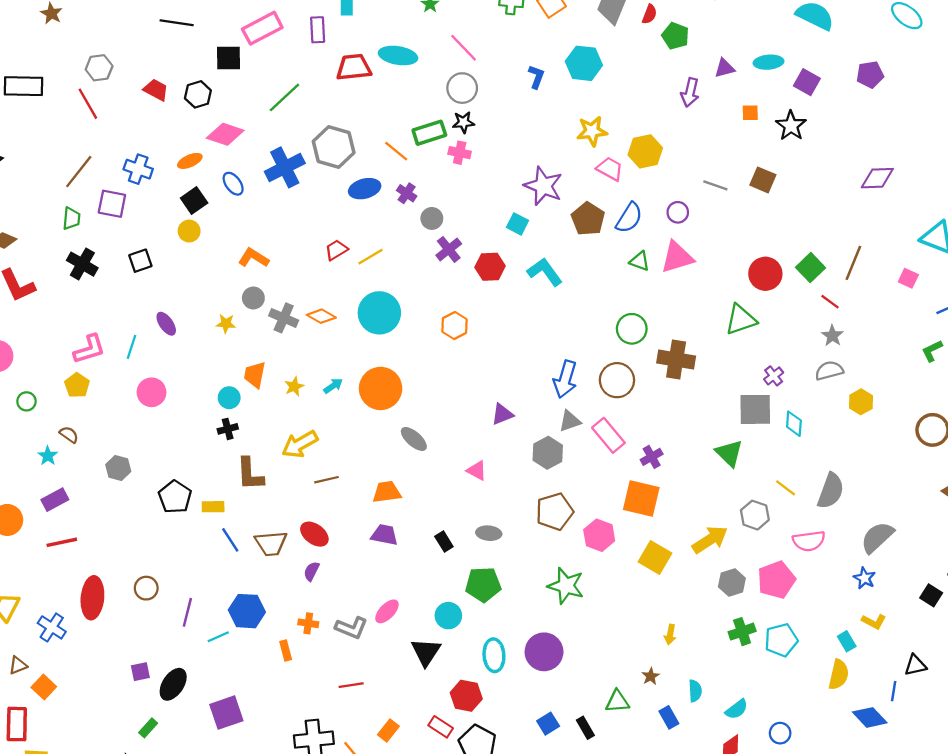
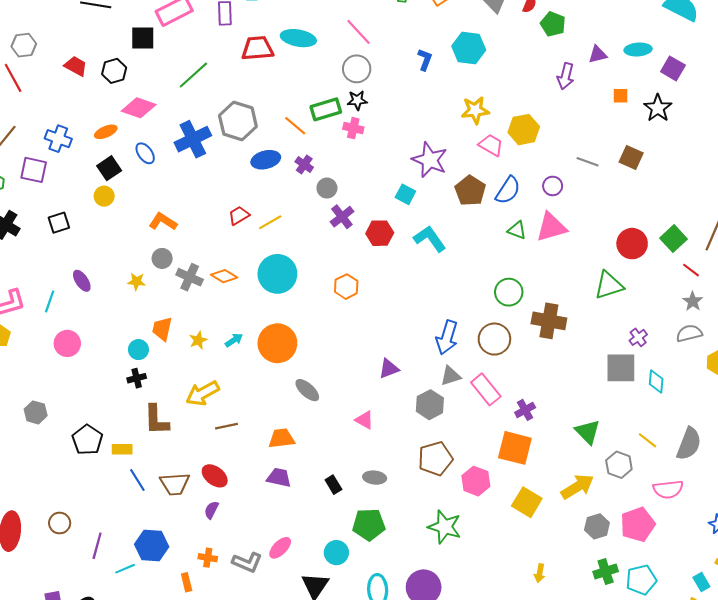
green triangle: (729, 453) -> (588, 432), moved

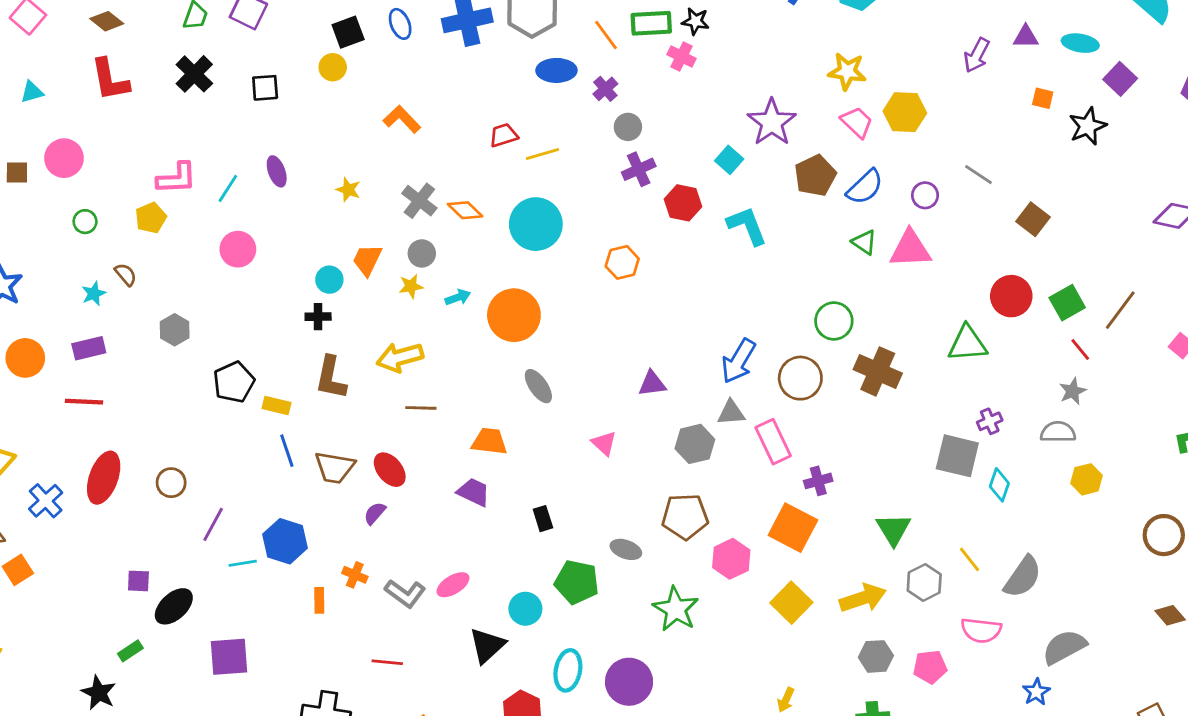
brown square: (631, 158) -> (1033, 219), moved
gray circle: (162, 258) -> (422, 253), moved
gray ellipse: (375, 478) -> (626, 549), moved
pink pentagon: (638, 525) -> (930, 667), size x0.7

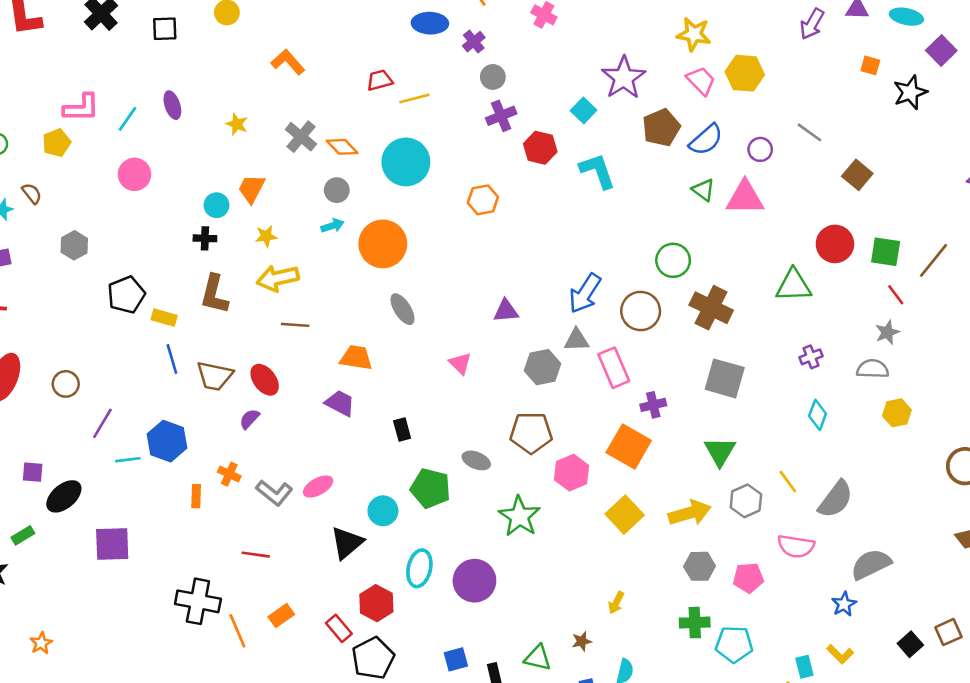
gray circle: (422, 253) -> (337, 190), moved
yellow star: (411, 286) -> (266, 236), moved
green square: (1067, 303) -> (886, 252), turned 36
gray square: (957, 456) -> (725, 378), moved

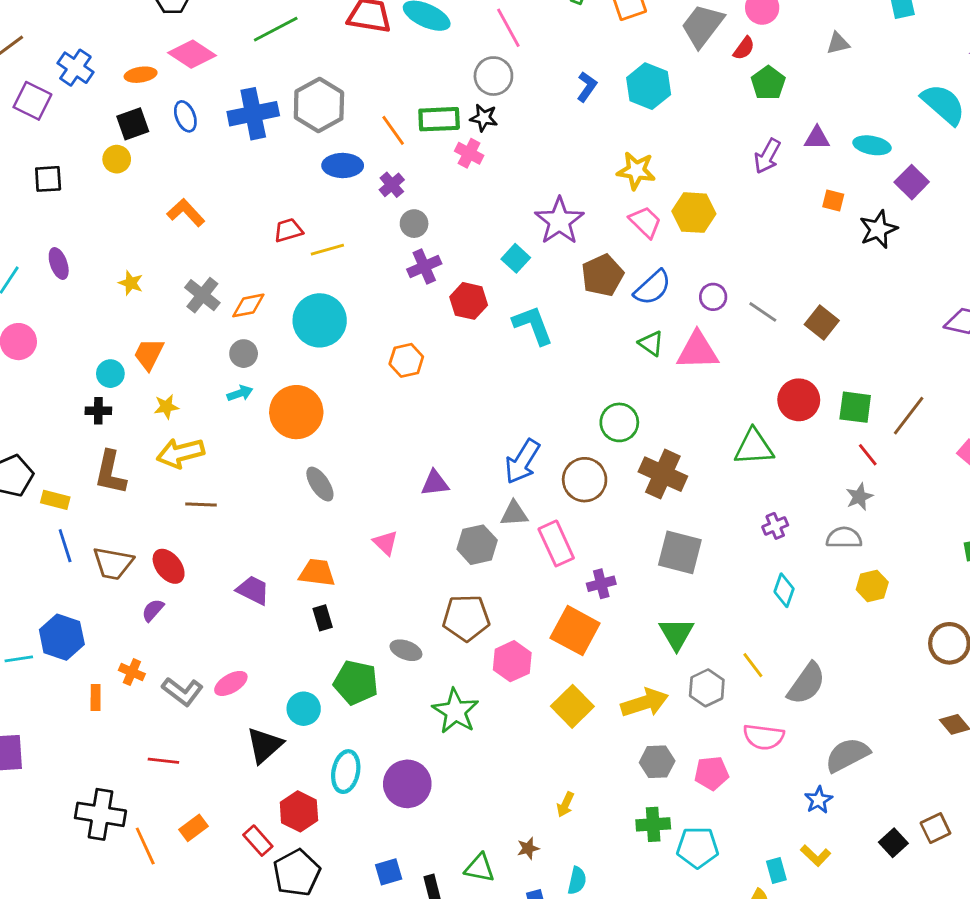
gray line: (809, 132) -> (763, 312), moved
orange diamond: (342, 147) -> (248, 305), turned -56
orange trapezoid: (356, 358) -> (317, 573), moved

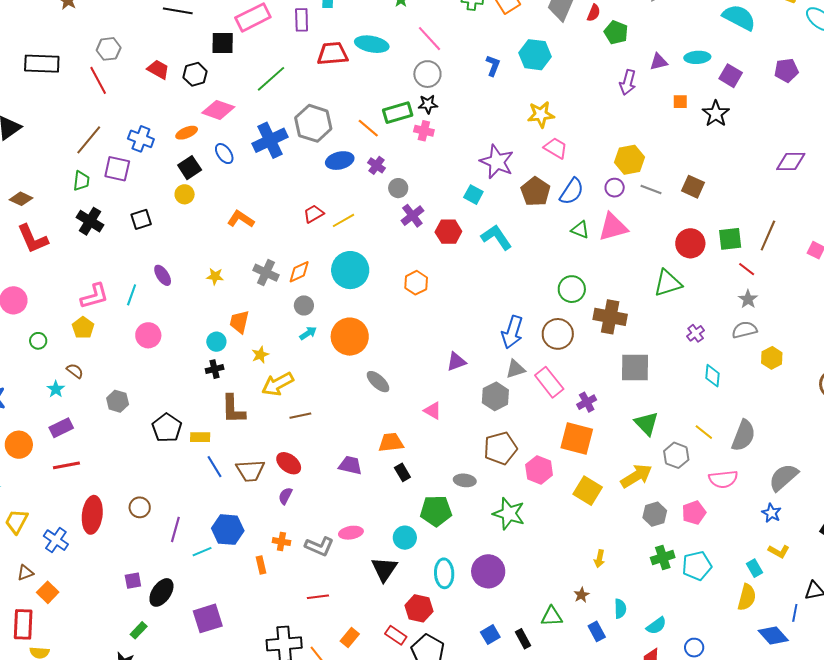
yellow hexagon: (694, 213) -> (629, 160), moved
pink ellipse: (231, 683) -> (351, 533), turned 35

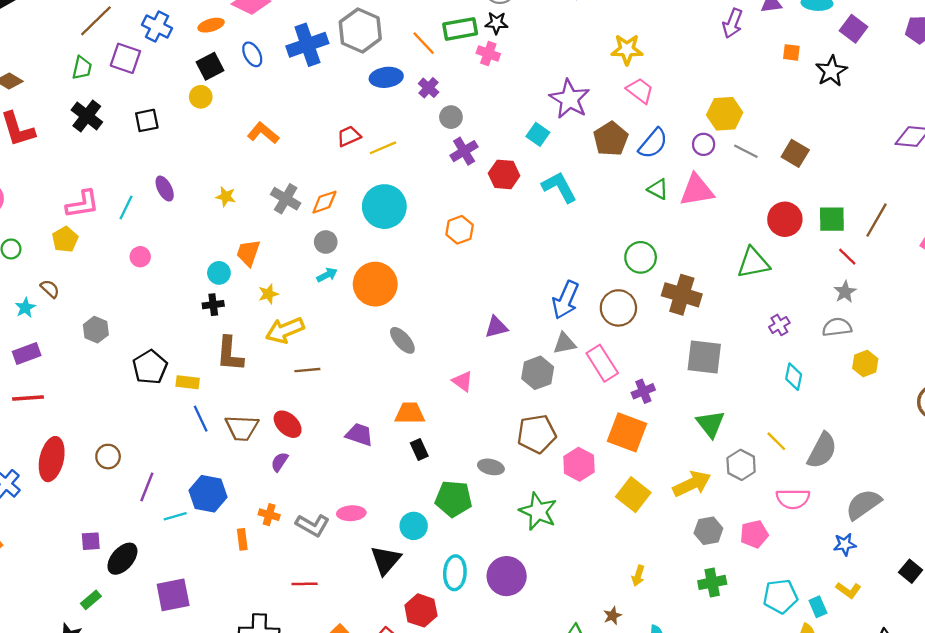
pink circle: (148, 335) -> (140, 257), size x0.7
blue star: (771, 513) -> (845, 544), turned 30
cyan pentagon: (697, 566) -> (780, 596), moved

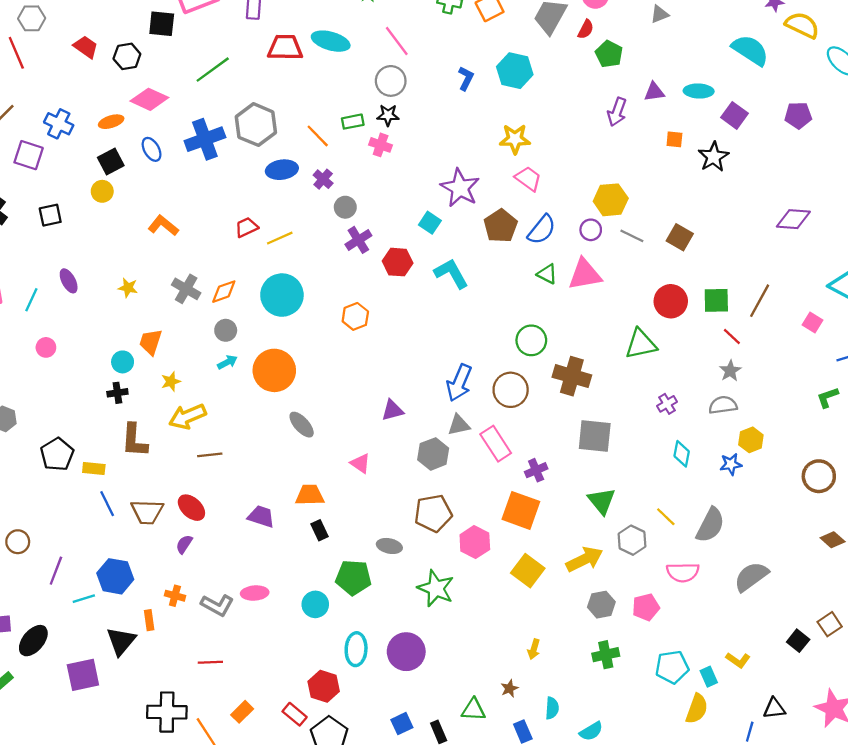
green rectangle: (460, 29) -> (353, 122), size x0.7
blue star: (845, 544) -> (731, 464), moved
black triangle: (386, 560) -> (121, 641), moved

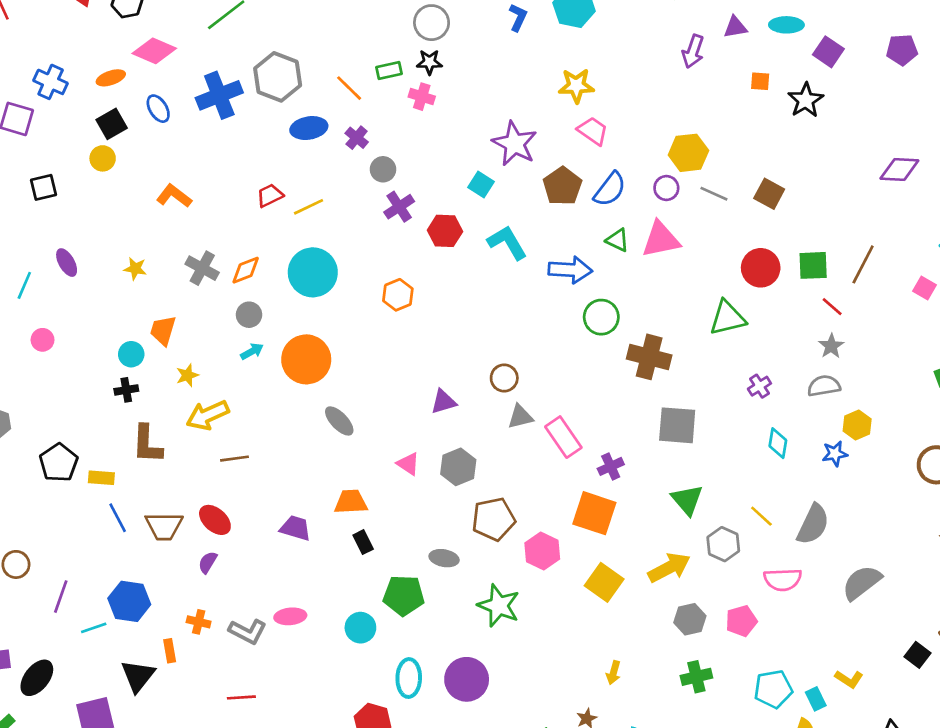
blue arrow: (459, 383) -> (570, 270), moved, turned -108
brown circle: (511, 390) -> (504, 378), moved, size x0.7
gray hexagon: (433, 454) -> (458, 467), moved

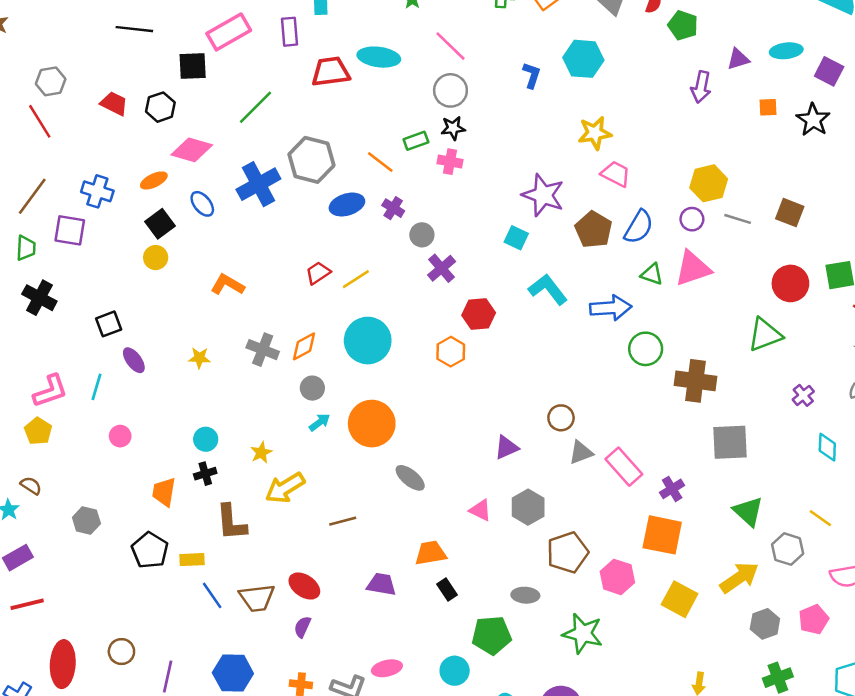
black square: (43, 187) -> (109, 324), moved
red hexagon: (445, 231) -> (479, 314), moved
orange trapezoid: (163, 330) -> (164, 492), moved
brown line: (235, 459) -> (343, 521), moved

